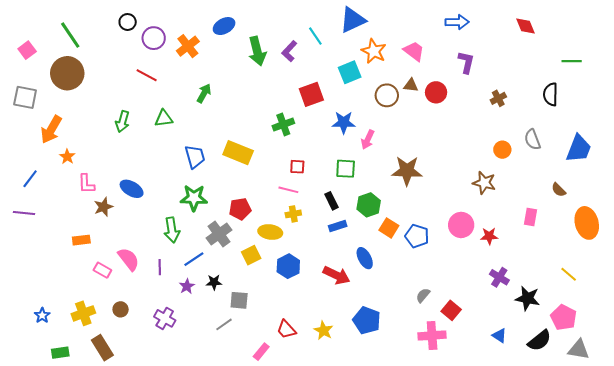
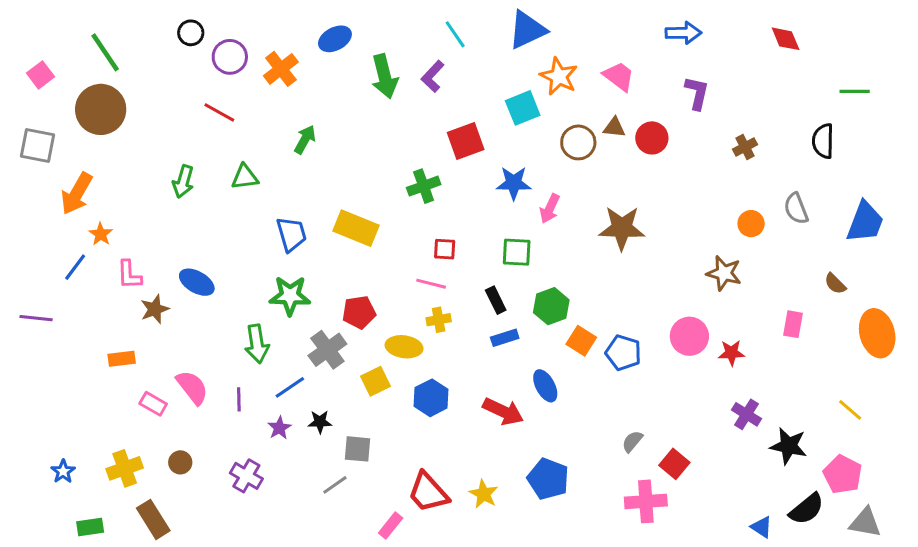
cyan line: (315, 36) -> (455, 34), moved
brown star: (407, 171) -> (622, 228), moved
blue line: (30, 179) -> (75, 267), moved
red trapezoid: (286, 329) -> (428, 492), size x1.4
blue triangle: (499, 335) -> (762, 527), moved

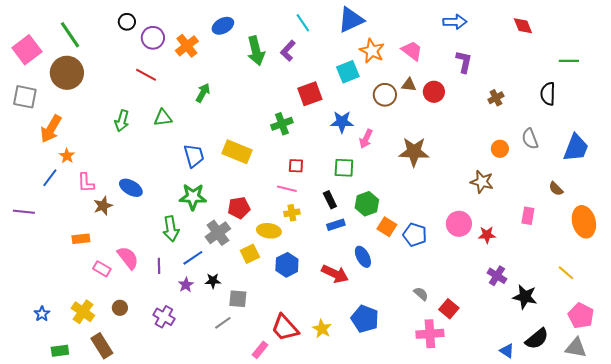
pink square: (41, 75) -> (27, 50), size x1.6
gray semicircle: (632, 441) -> (421, 294), turned 91
yellow cross: (125, 468) -> (83, 312), turned -35
pink pentagon: (843, 474) -> (581, 316), moved

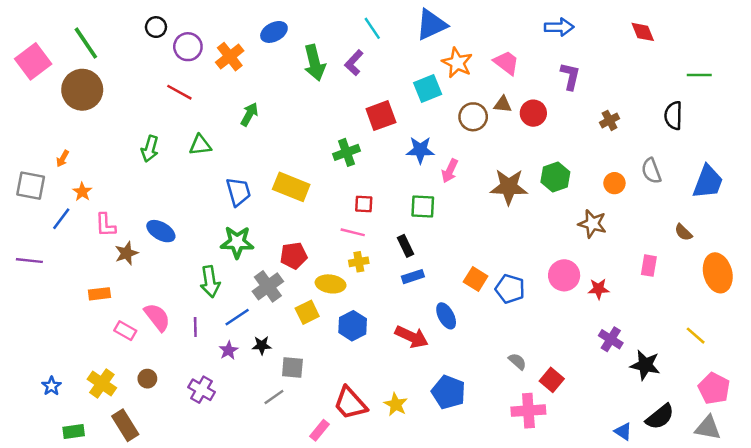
gray square: (25, 97) -> (31, 186), moved
orange arrow: (51, 129) -> (63, 159), size x0.5
green hexagon: (367, 204) -> (555, 177), moved

